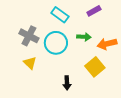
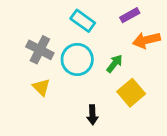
green arrow: (84, 37) -> (115, 64), moved, turned -56
orange arrow: (107, 44) -> (146, 40), moved

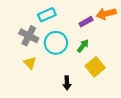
purple rectangle: (130, 15) -> (86, 22), moved
cyan rectangle: (83, 21) -> (47, 15), moved, turned -60
orange arrow: (146, 40) -> (106, 14), moved

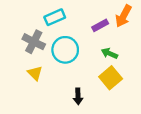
orange arrow: (106, 14) -> (123, 16), turned -48
green arrow: (83, 46) -> (109, 53), moved, turned -104

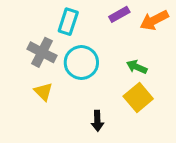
orange arrow: (123, 16) -> (154, 20), turned 35
cyan rectangle: (55, 17) -> (68, 22), turned -48
purple rectangle: (100, 25) -> (119, 14), moved

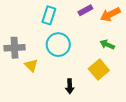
gray cross: (42, 52) -> (15, 48), moved, turned -30
green arrow: (137, 67) -> (107, 45), moved

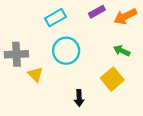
cyan rectangle: (49, 15) -> (55, 18), turned 42

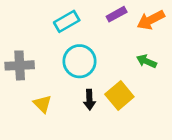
yellow triangle: (35, 74) -> (42, 104), moved
yellow square: (112, 79) -> (119, 95), moved
black arrow: (79, 98) -> (89, 100), moved

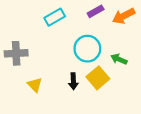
cyan circle: (80, 61) -> (87, 49), moved
green arrow: (146, 61) -> (119, 59), moved

